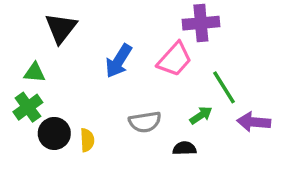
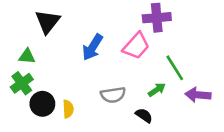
black semicircle: (184, 148) -> (144, 115), turned 36

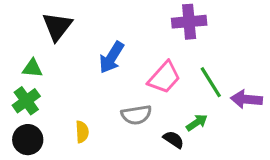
pink trapezoid: (136, 46) -> (164, 78), moved
green arrow: (157, 90) -> (197, 123), moved
purple arrow: (198, 95) -> (246, 99), moved
black circle: (42, 104) -> (28, 140), moved

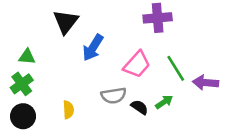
black triangle: (57, 26) -> (66, 22), moved
black semicircle: (174, 140) -> (139, 107), moved

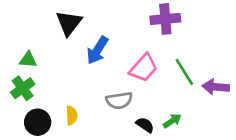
green arrow: (164, 102) -> (172, 121), moved
black semicircle: (139, 107) -> (145, 125), moved
black circle: (23, 116) -> (38, 122), moved

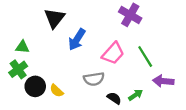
purple cross: (165, 19) -> (130, 15), turned 35
purple arrow: (216, 87) -> (163, 81), moved
yellow semicircle: (72, 115) -> (57, 91), turned 136
black circle: (38, 122) -> (35, 86), moved

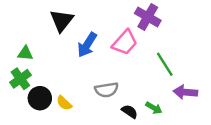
pink trapezoid: (113, 53) -> (125, 42), moved
green arrow: (136, 95) -> (154, 108), turned 64

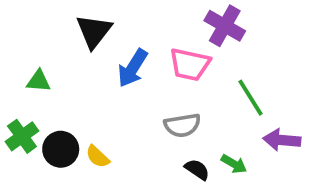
pink trapezoid: (125, 42) -> (190, 64), turned 60
green cross: (20, 79) -> (22, 136), moved
gray semicircle: (107, 90) -> (182, 125), moved

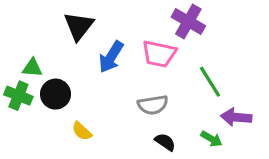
green cross: (22, 136) -> (18, 96), moved, turned -32
black circle: (61, 149) -> (55, 94), moved
green arrow: (234, 164) -> (211, 139), moved

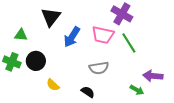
green triangle: (32, 68) -> (21, 35), moved
green line: (210, 82) -> (129, 43), moved
black semicircle: (165, 142) -> (88, 92), moved

